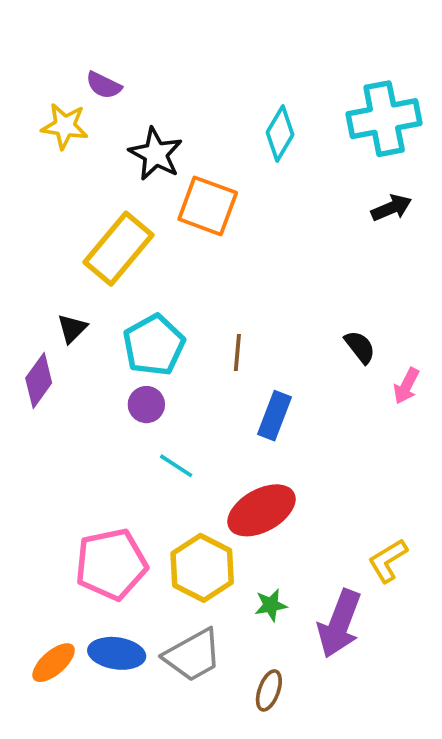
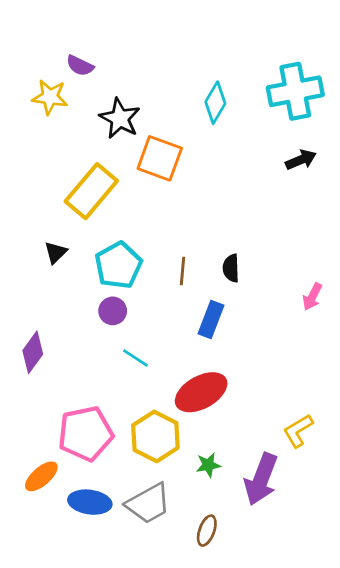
black semicircle: (360, 347) -> (231, 268), moved, turned -144
purple diamond: (39, 380) -> (33, 352), moved
orange ellipse: (54, 663) -> (41, 476), moved

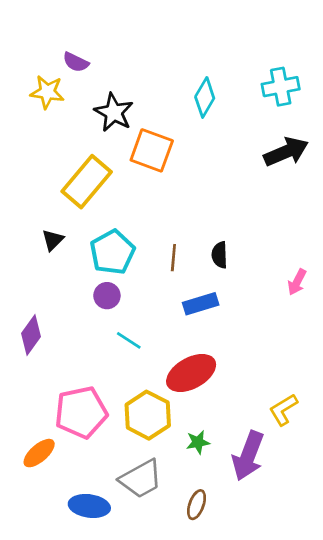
cyan cross: (295, 91) -> (281, 87), size x0.7
black arrow: (301, 160) -> (286, 152), size x1.5
blue rectangle: (211, 319) -> (201, 304), turned 52
blue ellipse: (90, 502) -> (89, 506), moved

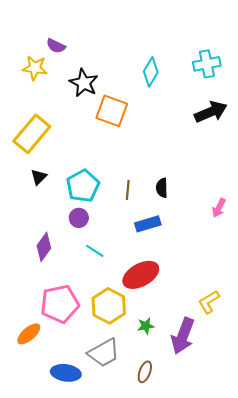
yellow rectangle: (87, 182) -> (32, 134), moved
purple diamond: (31, 335) -> (44, 247), moved

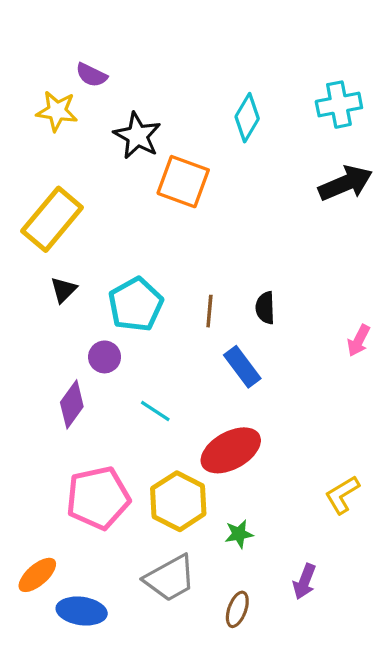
purple circle: (79, 218) -> (105, 357), moved
blue rectangle: (148, 224) -> (242, 367), turned 70
orange ellipse: (29, 334) -> (37, 575), moved
purple arrow: (183, 336) -> (305, 582), moved, size x0.6
blue ellipse: (66, 373) -> (82, 611), moved

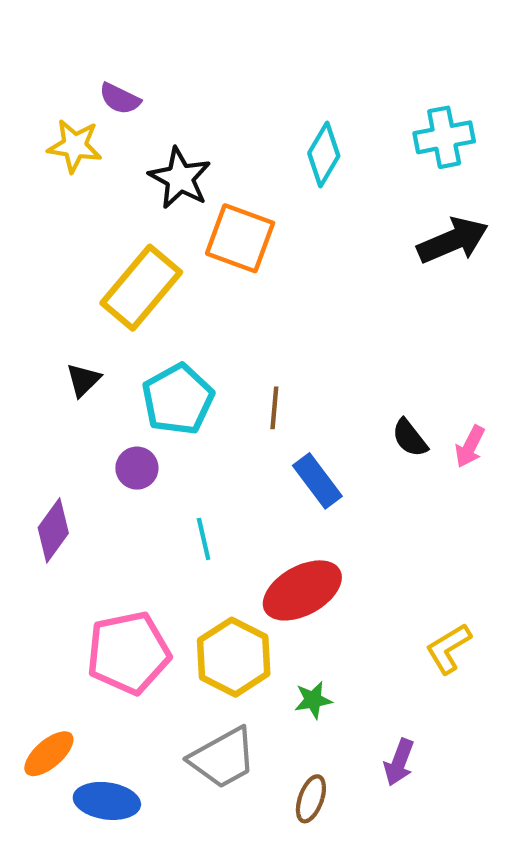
yellow rectangle: (52, 219) -> (141, 288), moved
black semicircle: (265, 308) -> (410, 438), moved, turned -36
purple diamond: (72, 404) -> (53, 530), moved
cyan line: (155, 411) -> (204, 539), turned 44

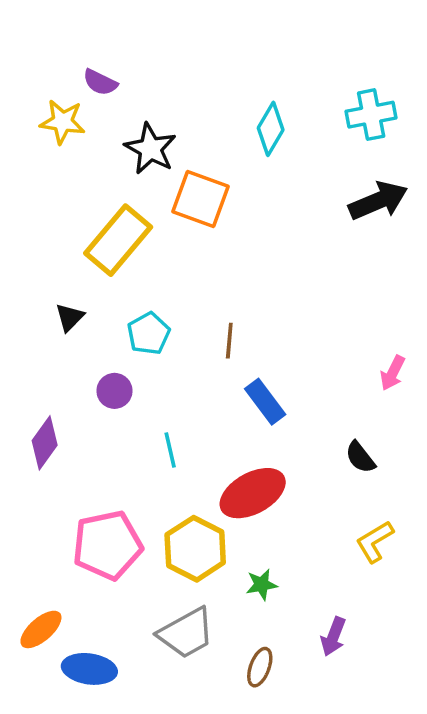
cyan pentagon: (178, 399) -> (149, 333), size x0.7
black semicircle: (410, 438) -> (360, 457), moved

